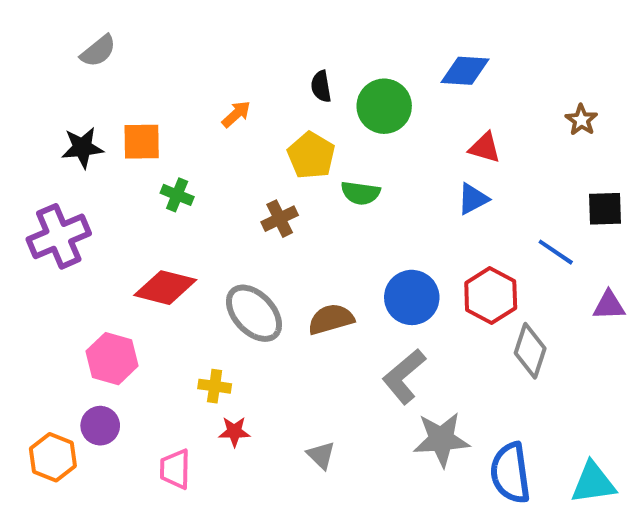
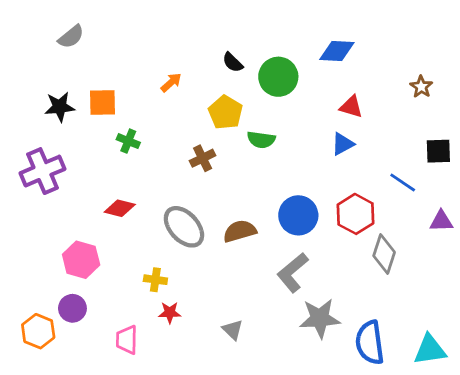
black semicircle: (321, 86) -> (233, 62), turned -35
red diamond: (165, 288) -> (120, 208), size x0.7

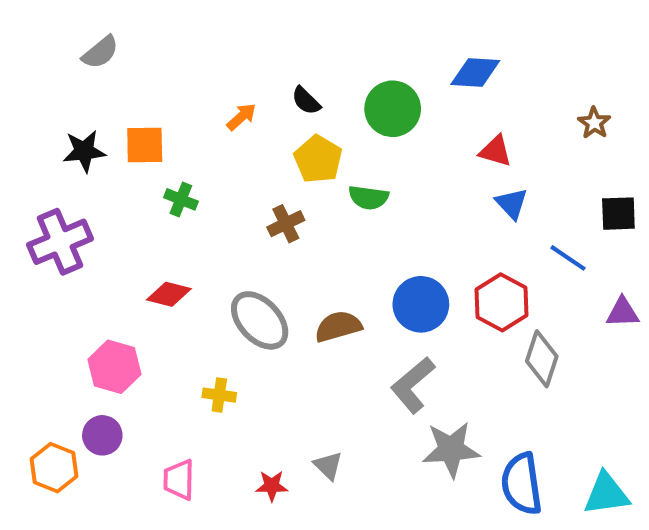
black semicircle: (233, 62) -> (306, 101), moved
blue triangle: (343, 144) -> (512, 204), moved, turned -45
red star: (170, 313) -> (272, 486), moved

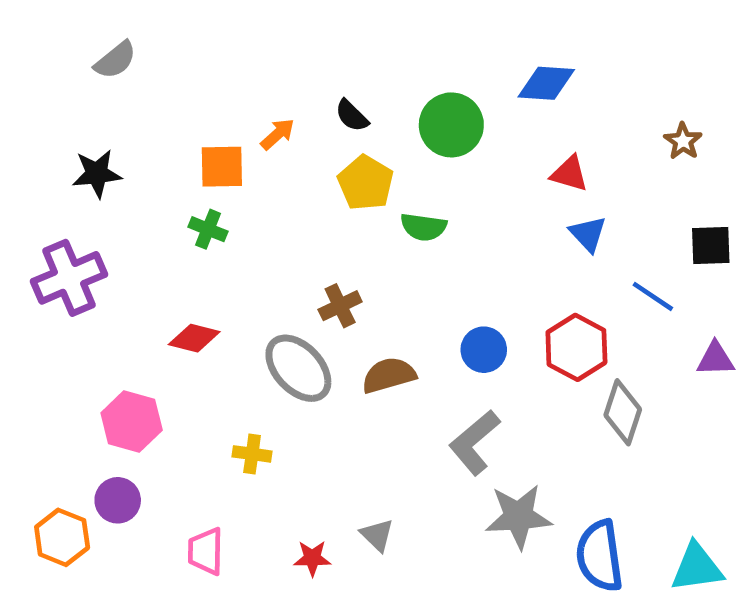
orange square: (145, 145) -> (222, 167), moved
brown cross: (286, 224) -> (340, 306), moved
blue circle: (421, 304) -> (484, 350), size x0.7

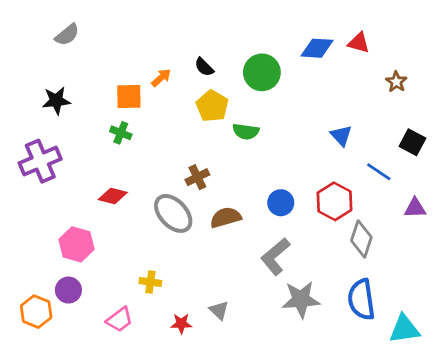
red triangle: (569, 174) -> (359, 43), moved
black square: (711, 245) -> (412, 142), turned 30
yellow cross: (252, 454) -> (150, 282), moved
pink trapezoid: (206, 551) -> (119, 320), turned -128
blue semicircle: (600, 556) -> (361, 299), moved

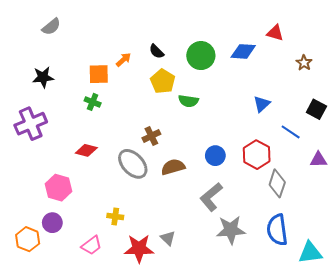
blue diamond: (317, 48) -> (243, 51), moved
blue triangle: (341, 136) -> (262, 104), turned 30
red star: (181, 324) -> (139, 248), size x1.8

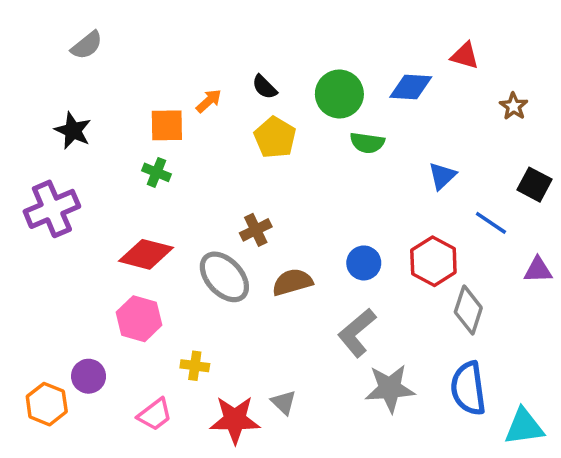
black star: (43, 77) -> (73, 131), turned 30
green semicircle: (188, 101) -> (367, 143), moved
red diamond: (86, 150) -> (146, 254), size x1.4
pink hexagon: (58, 188) -> (139, 319), moved

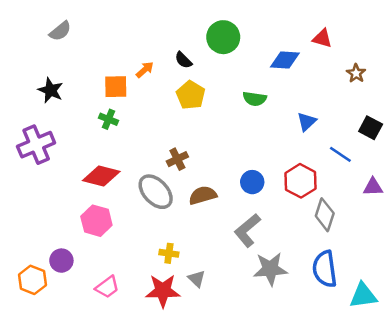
green circle: (339, 94) -> (223, 37), moved
yellow cross: (195, 366) -> (169, 253), moved

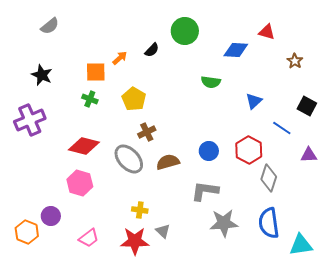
black semicircle: (183, 60) -> (152, 50), turned -91
yellow pentagon: (191, 95) -> (134, 99), moved
gray L-shape: (247, 230) -> (205, 191), turned 48

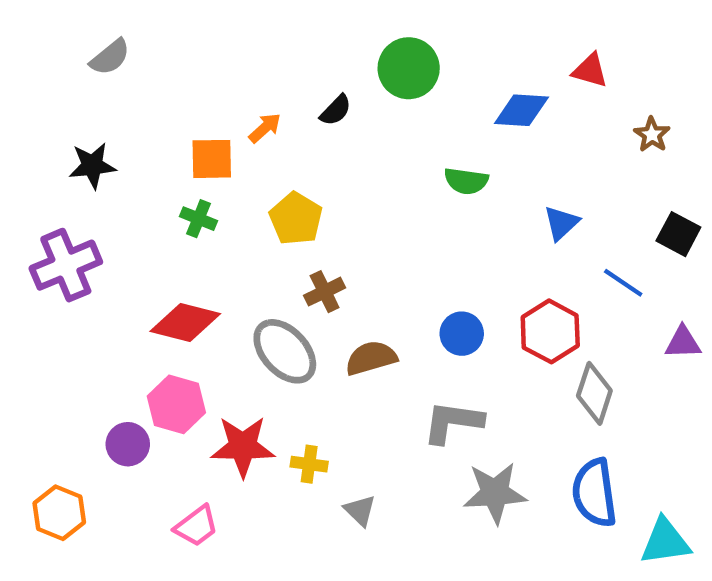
black star: (42, 75) -> (92, 166), turned -30
purple circle: (51, 216) -> (128, 444), moved
red star: (135, 241) -> (243, 446), moved

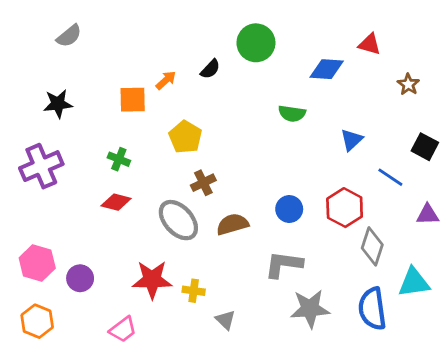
green cross: (199, 219) -> (119, 159), moved
red diamond: (185, 323) -> (116, 202), size x0.7
pink hexagon: (176, 404) -> (37, 263), moved
cyan triangle: (665, 542) -> (414, 282), moved

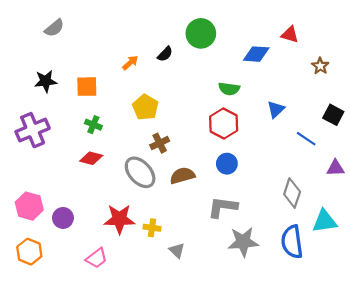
orange square: (133, 100) -> (87, 87), moved
red hexagon: (345, 208) -> (224, 124), moved

